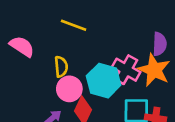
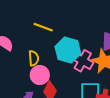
cyan hexagon: (104, 81) -> (68, 50), moved

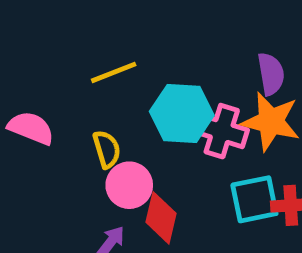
yellow line: (43, 27) -> (114, 72), turned -30

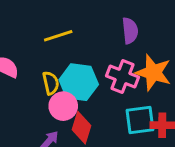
purple semicircle: (271, 74) -> (130, 31), moved
cyan hexagon: (182, 113) -> (79, 82), moved

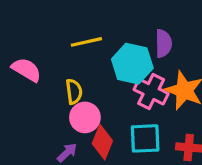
cyan hexagon: (79, 82) -> (132, 64), moved
cyan square: (140, 120) -> (145, 138), moved

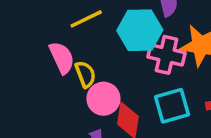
pink semicircle: (26, 70) -> (62, 58), moved, turned 48

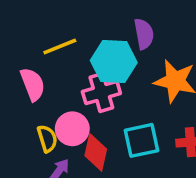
pink cross: (167, 55) -> (101, 93), moved, turned -33
yellow semicircle: (85, 74) -> (47, 138), moved

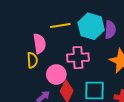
cyan hexagon: (114, 62) -> (91, 26), moved
yellow semicircle: (47, 138) -> (32, 60), moved

